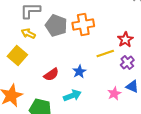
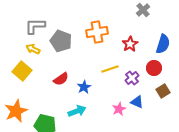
orange cross: (83, 25) -> (97, 32), moved
red star: (125, 40) -> (130, 44), moved
red semicircle: (51, 75) -> (61, 79), moved

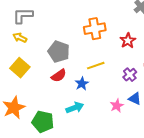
gray L-shape: (35, 26) -> (23, 16), moved
gray pentagon: (61, 41) -> (59, 52), moved
yellow arrow: (33, 49) -> (20, 38), moved
yellow line: (110, 69) -> (96, 66), moved

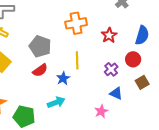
yellow line: (96, 66) -> (77, 60), turned -72
pink star: (117, 106) -> (101, 111), moved

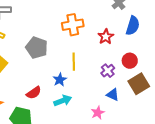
blue semicircle: (142, 35) -> (133, 26), moved
red semicircle: (40, 70) -> (34, 93), moved
brown square: (142, 82) -> (139, 84), size x1.5
cyan arrow: (56, 102) -> (63, 101), moved

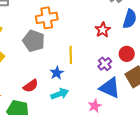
orange cross: (73, 25) -> (47, 18), moved
blue triangle: (113, 95) -> (110, 88), size x1.6

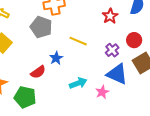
yellow line: (71, 55) -> (78, 41), turned -66
blue star: (57, 73) -> (56, 58), moved
cyan arrow: (60, 94) -> (78, 83), moved

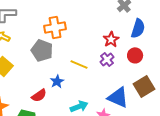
red circle: (134, 40) -> (135, 55), moved
purple cross: (112, 50) -> (107, 59), moved

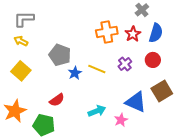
orange cross: (55, 27) -> (107, 32), moved
red star: (111, 39) -> (133, 34), moved
blue star: (57, 81) -> (75, 73), moved

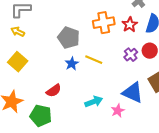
gray pentagon: (60, 55) -> (69, 38), moved
purple cross: (125, 64) -> (131, 55), moved

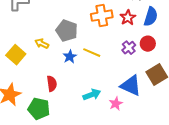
yellow arrow: (18, 32) -> (42, 44), moved
red semicircle: (54, 91) -> (52, 84), turned -63

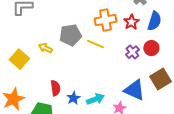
gray pentagon: (67, 31) -> (70, 35), turned -30
yellow line: (92, 53) -> (95, 44), moved
blue star: (70, 57) -> (73, 98), moved

